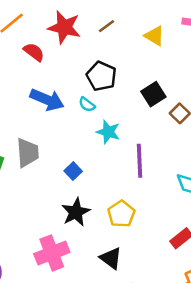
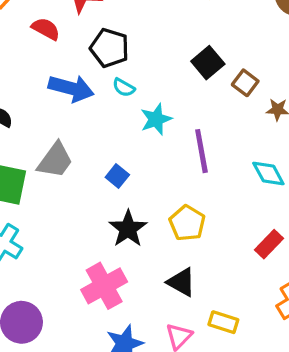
black pentagon: (101, 76) -> (110, 48), moved
cyan star: (108, 132) -> (156, 119), turned -30
gray trapezoid: (28, 153) -> (55, 160), turned 48

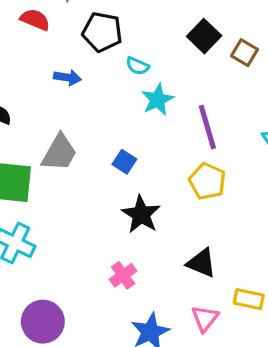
blue arrow: (71, 88) -> (68, 77), size x0.6
cyan semicircle: (124, 88) -> (137, 66), moved
yellow pentagon: (187, 223) -> (207, 181), moved
pink cross: (104, 286) -> (123, 275), size x0.6

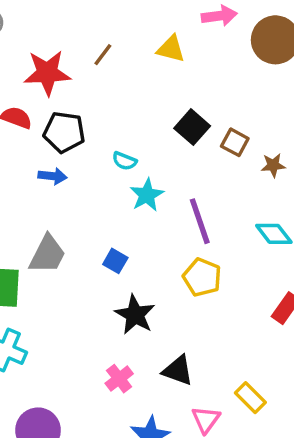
black pentagon: (102, 32) -> (64, 132), moved
black triangle: (201, 263) -> (178, 370), moved
yellow rectangle: (249, 299) -> (250, 398), turned 36

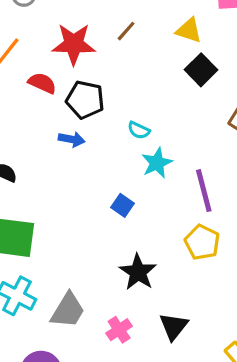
black square: (192, 127) -> (201, 70), moved
gray trapezoid: (47, 254) -> (68, 310), moved
blue square: (115, 261) -> (122, 205), moved
black triangle: (178, 370) -> (174, 326), turned 44

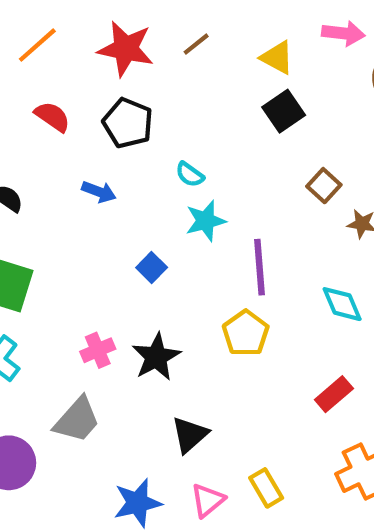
red semicircle: (42, 83) -> (52, 117), moved
blue arrow: (72, 139) -> (99, 192), moved
gray trapezoid: (68, 310) -> (77, 420), moved
pink cross: (119, 330) -> (98, 350), moved

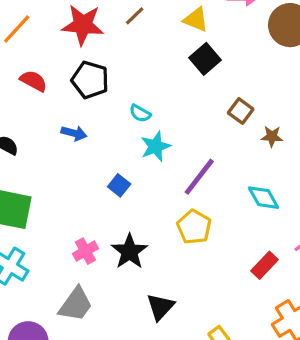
purple line: (260, 267) -> (199, 177), turned 48

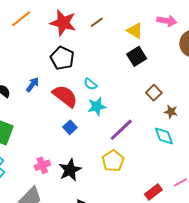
red semicircle: (34, 81) -> (65, 96), moved, size x1.5
blue arrow: (74, 133) -> (32, 85), moved, turned -77
cyan diamond: (263, 198) -> (164, 136), moved

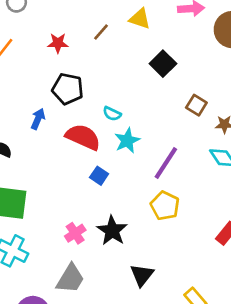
red star: (63, 23) -> (58, 43), size x0.6
yellow triangle: (135, 31) -> (140, 19), moved
blue arrow: (32, 85) -> (38, 119), moved

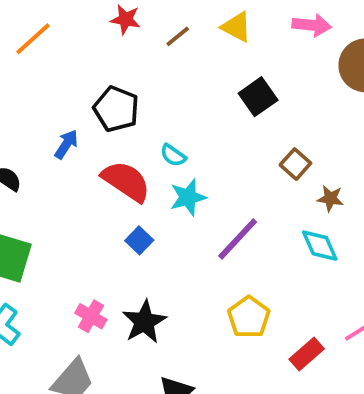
red star: (58, 43) -> (125, 19), moved
yellow pentagon: (165, 206) -> (249, 317), moved
pink cross: (75, 233) -> (91, 316), turned -36

